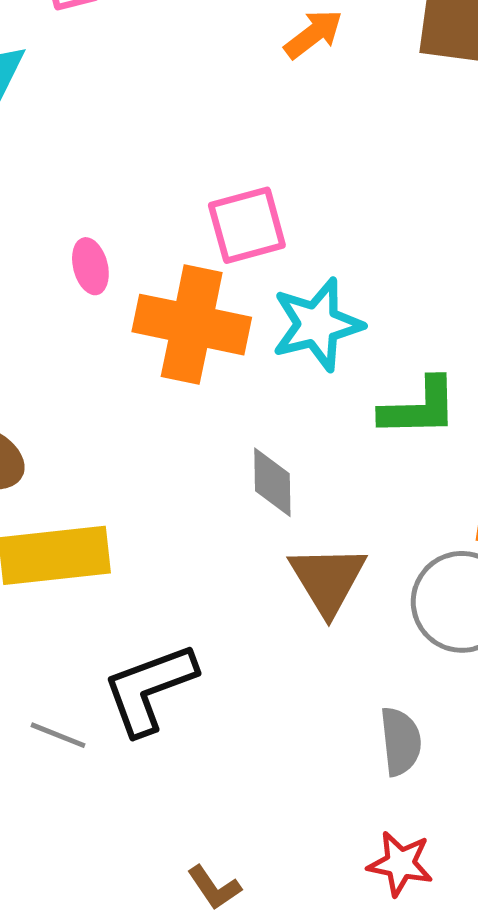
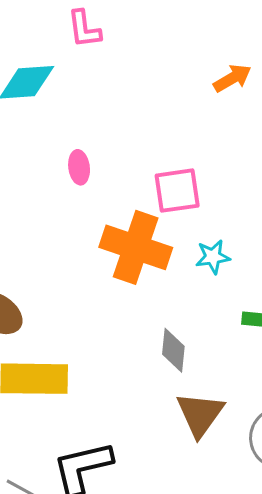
pink ellipse: (90, 266) -> (79, 167), moved
cyan star: (317, 324) -> (213, 257), size x0.6

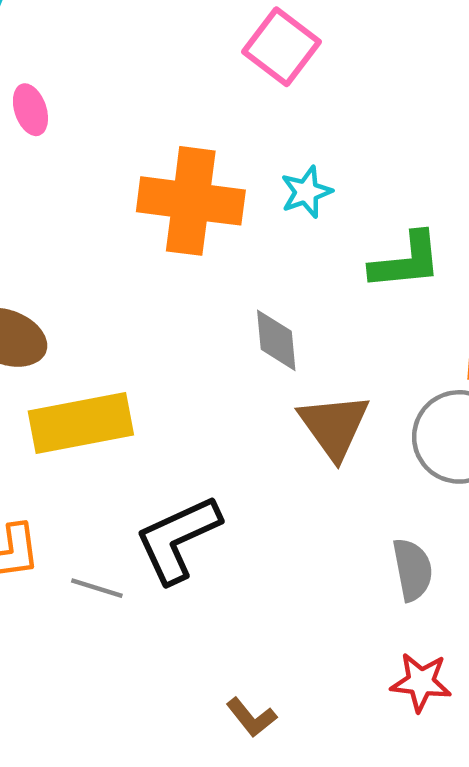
pink ellipse: (79, 167) -> (30, 110), moved
pink square: (177, 191) -> (282, 47), moved, turned -33

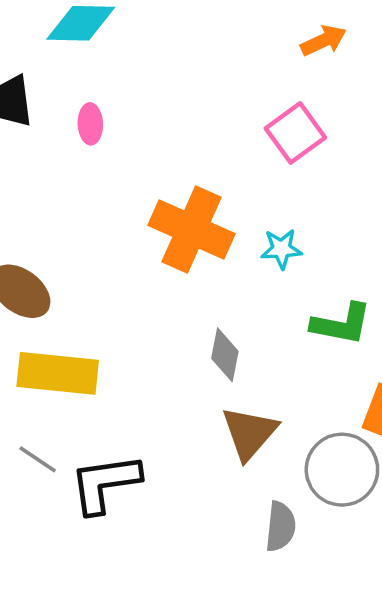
gray semicircle: (412, 570) -> (280, 526), moved
gray line: (97, 588) -> (38, 459), moved

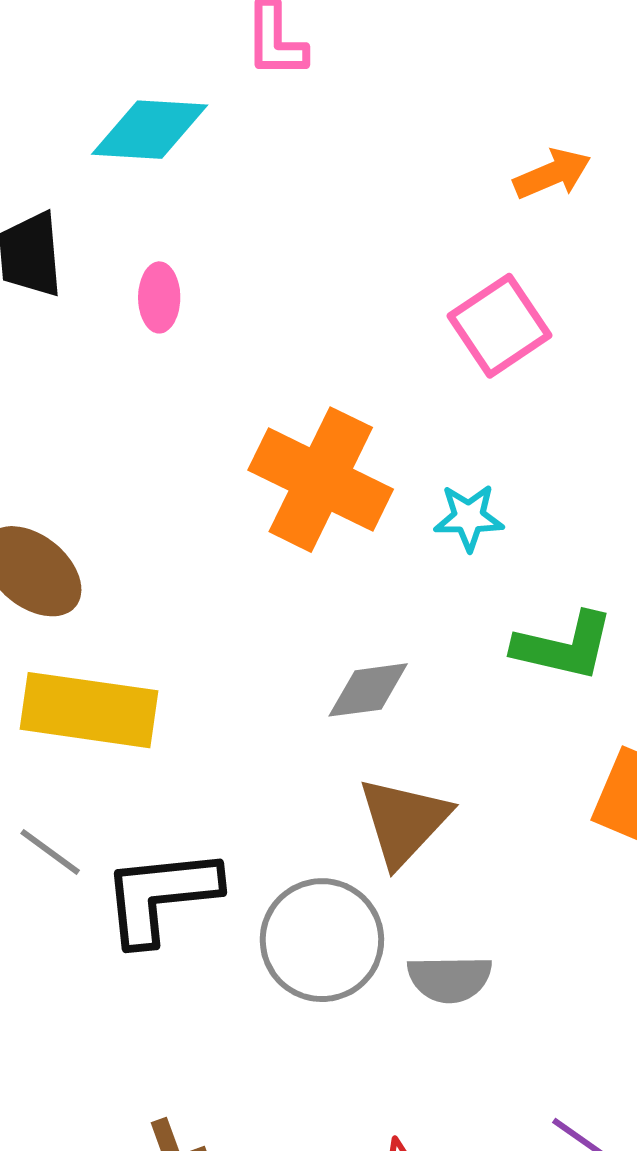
gray diamond: (225, 355) -> (368, 690), turned 69
gray circle: (342, 470) -> (322, 940), moved
gray semicircle: (280, 526) -> (450, 979), turned 81

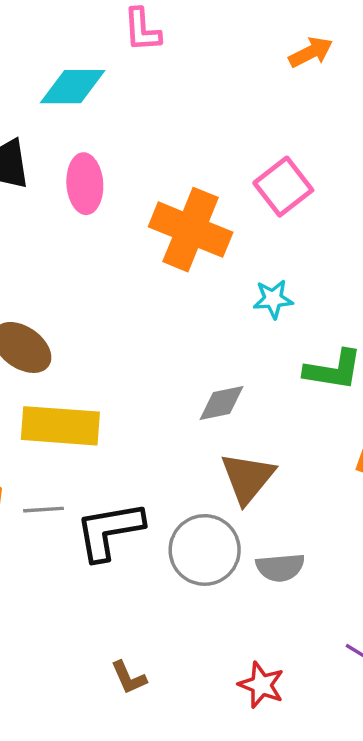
orange arrow: (552, 174) -> (311, 52), moved
pink ellipse: (159, 297) -> (85, 184), size x1.5
orange cross: (321, 480) -> (191, 230), moved
gray line: (50, 852) -> (43, 510), turned -36

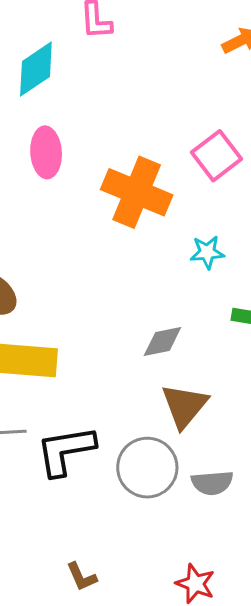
cyan diamond: (73, 87) -> (36, 69), turned -34

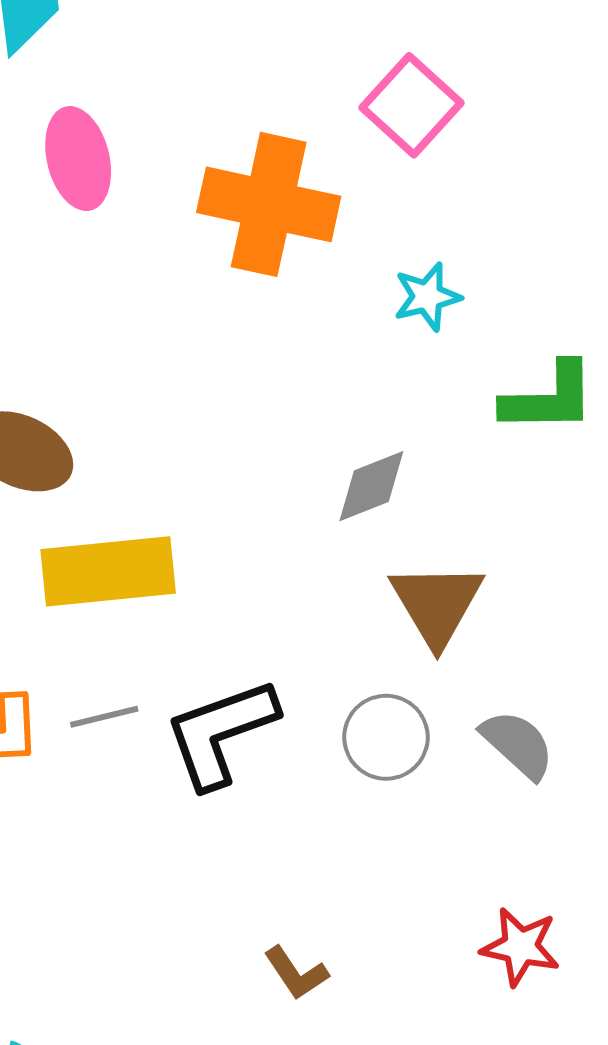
gray circle: (147, 468) -> (386, 737), size x0.7
gray semicircle: (212, 483) -> (518, 744), turned -123

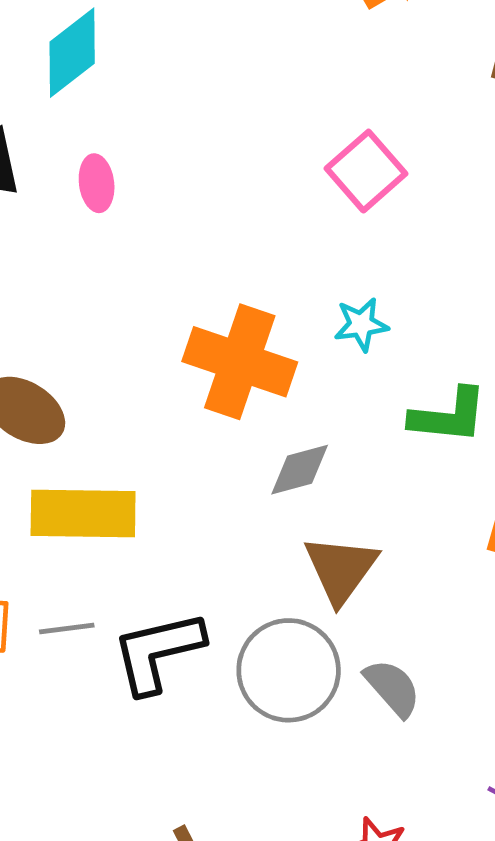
pink ellipse: (78, 159) -> (97, 183), size x0.7
orange cross: (269, 204) -> (240, 362), moved
gray circle: (386, 737) -> (289, 670), size x1.5

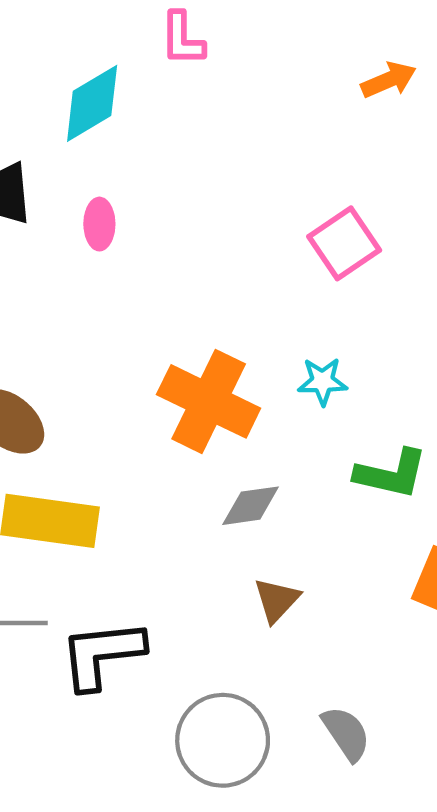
brown triangle: (341, 569) -> (277, 600), size x0.7
gray circle: (289, 670) -> (223, 740), moved
gray semicircle: (392, 688) -> (346, 733), moved

